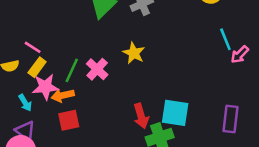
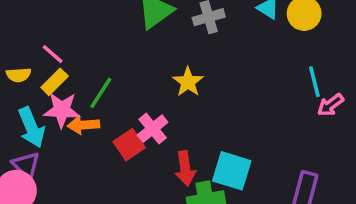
pink cross: (97, 69) -> (153, 129), moved
cyan arrow: (25, 103) -> (31, 127), size x1.6
red square: (69, 120) -> (129, 145), moved, turned -30

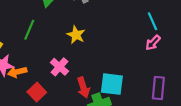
green line: (101, 93) -> (29, 30), moved
pink arrow: (330, 105) -> (153, 43), moved
red square: (129, 145) -> (37, 92), moved

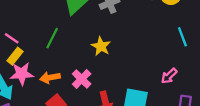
pink arrow: (153, 43) -> (169, 76), moved
orange arrow: (17, 72) -> (50, 78), moved

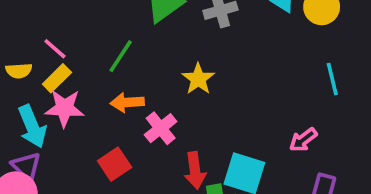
orange arrow: (50, 78) -> (127, 102), moved

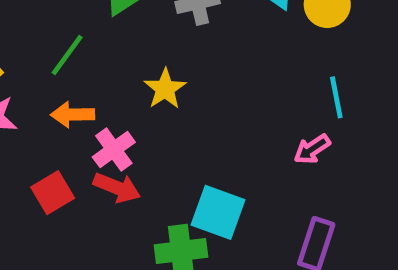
pink arrow: (303, 140) -> (312, 149), moved
red arrow: (195, 170) -> (117, 188), moved, turned -63

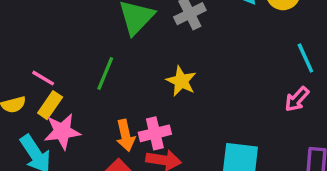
orange arrow: (73, 115) -> (125, 135), moved, turned -88
pink cross: (114, 150) -> (155, 133), turned 36

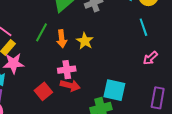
cyan line: (305, 58) -> (143, 27), moved
orange arrow: (125, 135) -> (62, 39), moved

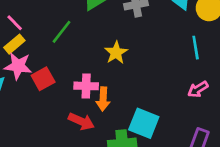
orange arrow: (62, 39) -> (103, 99), moved
red arrow: (70, 86) -> (81, 121), moved
red square: (43, 91) -> (43, 79), moved

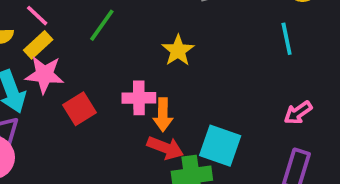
red square: (43, 79) -> (80, 109), moved
pink arrow: (198, 89) -> (298, 113), moved
red arrow: (81, 121) -> (165, 148), moved

